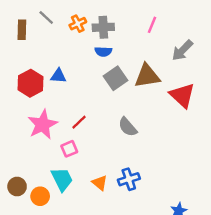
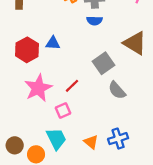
brown triangle: (147, 76) -> (135, 43), turned 40
gray square: (115, 78) -> (103, 63), moved

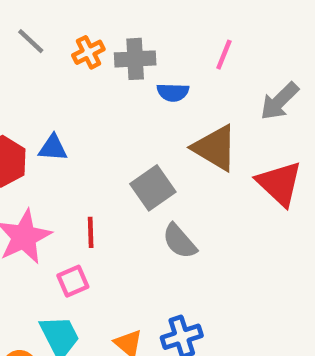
blue semicircle: (94, 21) -> (173, 92), moved
red line: (72, 86) -> (91, 232), turned -48

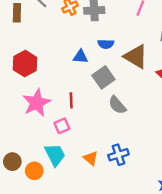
blue semicircle: (173, 92) -> (106, 44), moved
blue triangle: (53, 148) -> (80, 57), moved

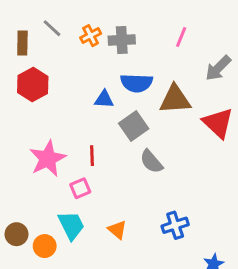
blue semicircle: (106, 44) -> (137, 83), size x1.5
brown triangle: (136, 57) -> (175, 99), turned -35
red hexagon: (25, 64) -> (33, 84), moved
blue cross: (118, 155) -> (175, 225), moved

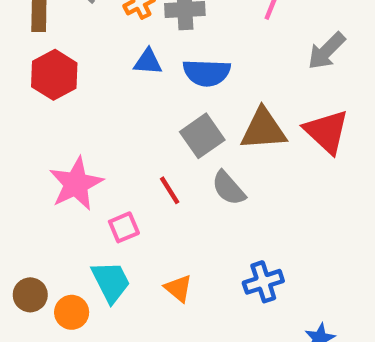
blue triangle: (104, 99) -> (148, 62), moved
brown triangle: (175, 99) -> (263, 129), moved
red line: (92, 156) -> (170, 190), moved, turned -30

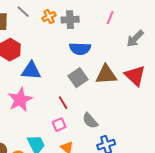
blue triangle: (148, 62) -> (31, 71), moved, size x1.5
gray semicircle: (228, 188) -> (90, 121), moved
pink square: (124, 227) -> (59, 125), moved

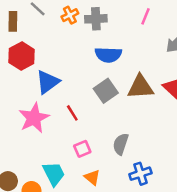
blue triangle: (31, 71) -> (48, 82), turned -40
red line: (63, 103) -> (72, 113), moved
gray semicircle: (90, 121) -> (121, 144), turned 60

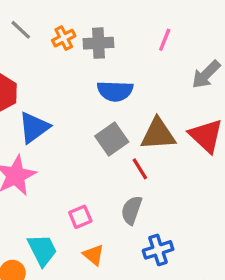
red line: (72, 113) -> (140, 169), moved

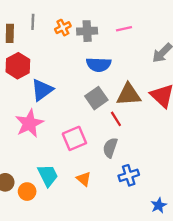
gray line: (21, 30) -> (33, 22), turned 49
pink line: (165, 40) -> (124, 29), moved, turned 56
pink square: (80, 217) -> (74, 138), moved, size x1.5

